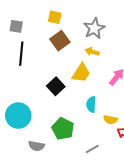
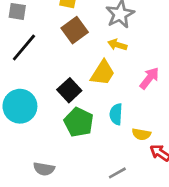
black line: (21, 54) -> (24, 47), turned 35
cyan circle: (18, 116) -> (20, 106), moved
green pentagon: (63, 129) -> (79, 122), moved

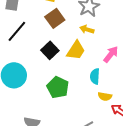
black square: (69, 90) -> (50, 50), moved
cyan semicircle: (116, 114) -> (95, 76), moved

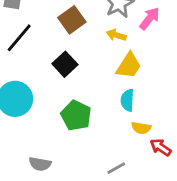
yellow trapezoid: (76, 50) -> (129, 66), moved
pink arrow: (111, 54) -> (149, 18), moved

